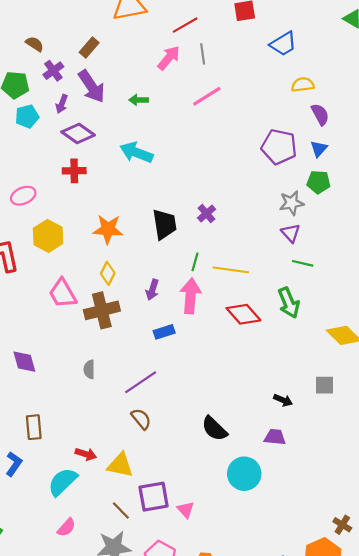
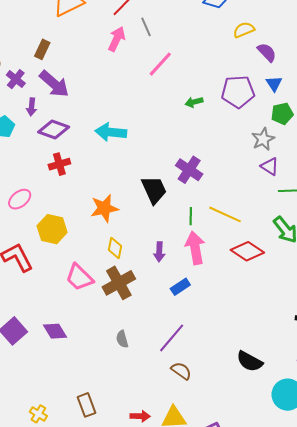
green arrow: (139, 100) -> (194, 102), moved
purple cross: (207, 214) -> (189, 170), size x1.5
yellow line: (231, 270) -> (225, 214), turned 32
purple diamond: (24, 362) -> (55, 331), moved

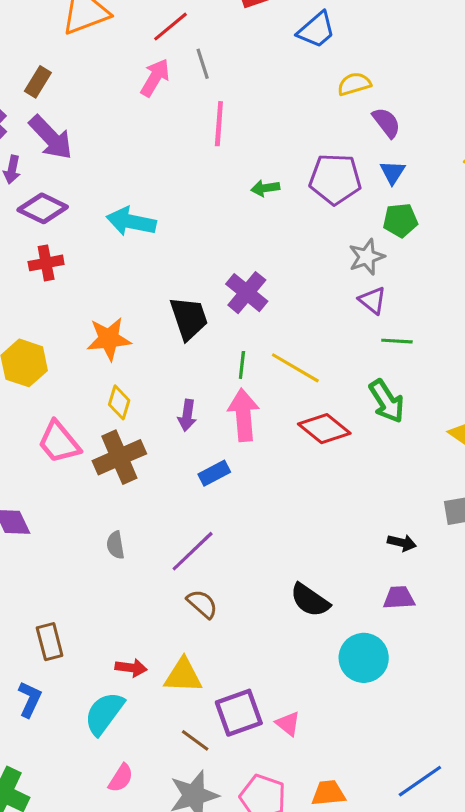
pink line: (160, 64) -> (219, 124), turned -44

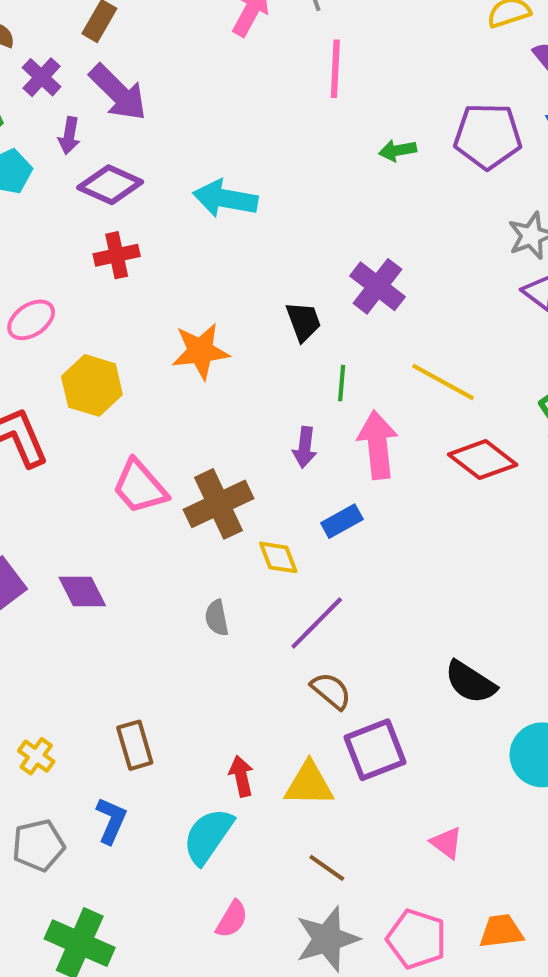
black trapezoid: (189, 318) -> (303, 321), size x0.7
green line: (242, 365) -> (342, 383), moved
yellow diamond: (119, 402) -> (278, 557), moved, turned -36
red arrow: (131, 668) -> (241, 776), turned -108
purple square: (239, 713) -> (375, 750), moved

